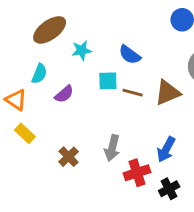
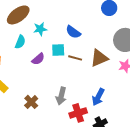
cyan semicircle: (39, 74) -> (20, 42), moved
purple semicircle: (64, 94) -> (38, 59), moved

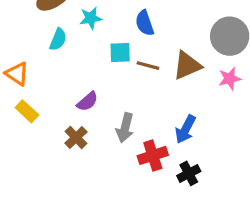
blue semicircle: (73, 32) -> (145, 23), turned 35
purple semicircle: (38, 59) -> (87, 102), moved

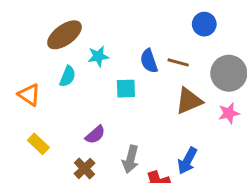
brown line: (148, 66) -> (178, 62), moved
orange triangle: (17, 74) -> (29, 95), moved

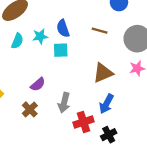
cyan star: (98, 56) -> (40, 36), moved
blue semicircle: (149, 61) -> (63, 28), moved
brown triangle: (189, 101) -> (103, 73), moved

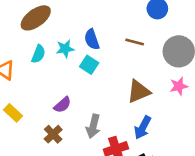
cyan square: (61, 50) -> (89, 65), turned 35

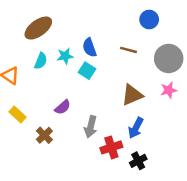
brown cross: (53, 134) -> (44, 135), moved

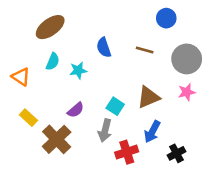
cyan star: (65, 56) -> (78, 70), moved
cyan square: (87, 71) -> (115, 106), moved
brown cross: (44, 135) -> (57, 139), size x1.6
black cross: (138, 161) -> (176, 153), moved

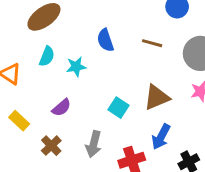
purple semicircle: (76, 110) -> (61, 108), moved
gray arrow: (105, 130) -> (94, 144), moved
brown cross: (57, 139) -> (51, 146), size x0.6

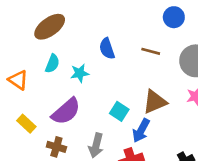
purple semicircle: (61, 108) -> (66, 111), size x1.6
blue arrow: (161, 137) -> (141, 130), moved
brown cross: (51, 146) -> (56, 147), turned -30

